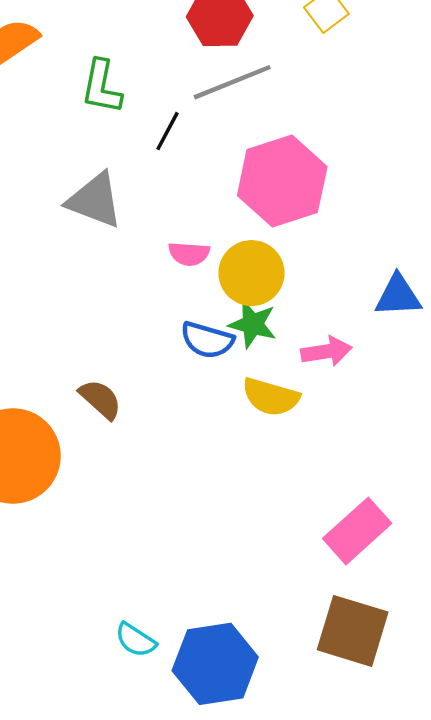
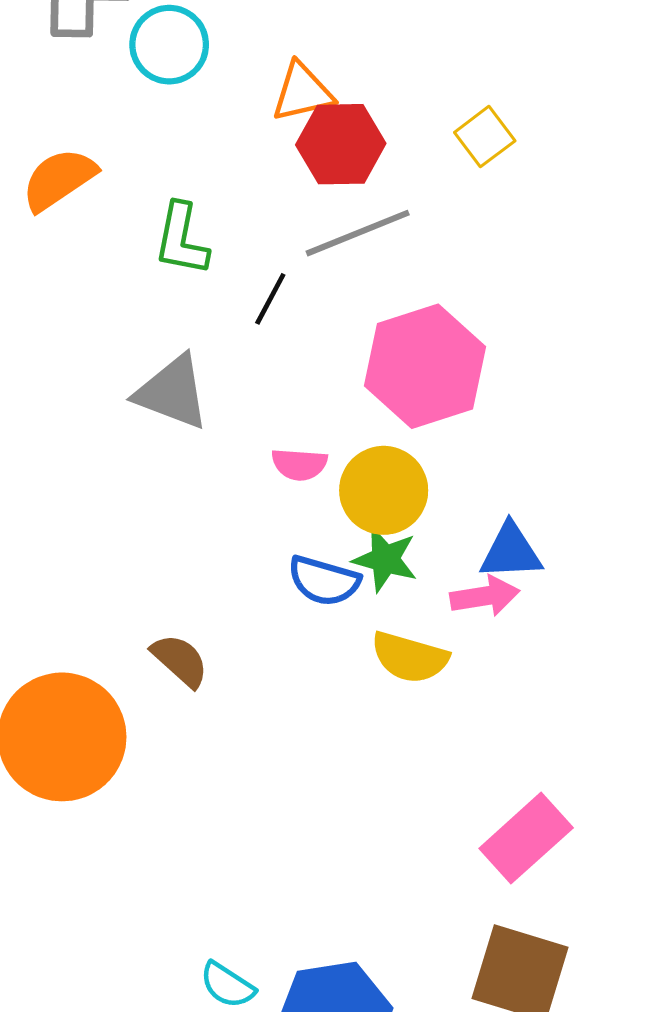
blue triangle: (398, 296) -> (511, 552), moved

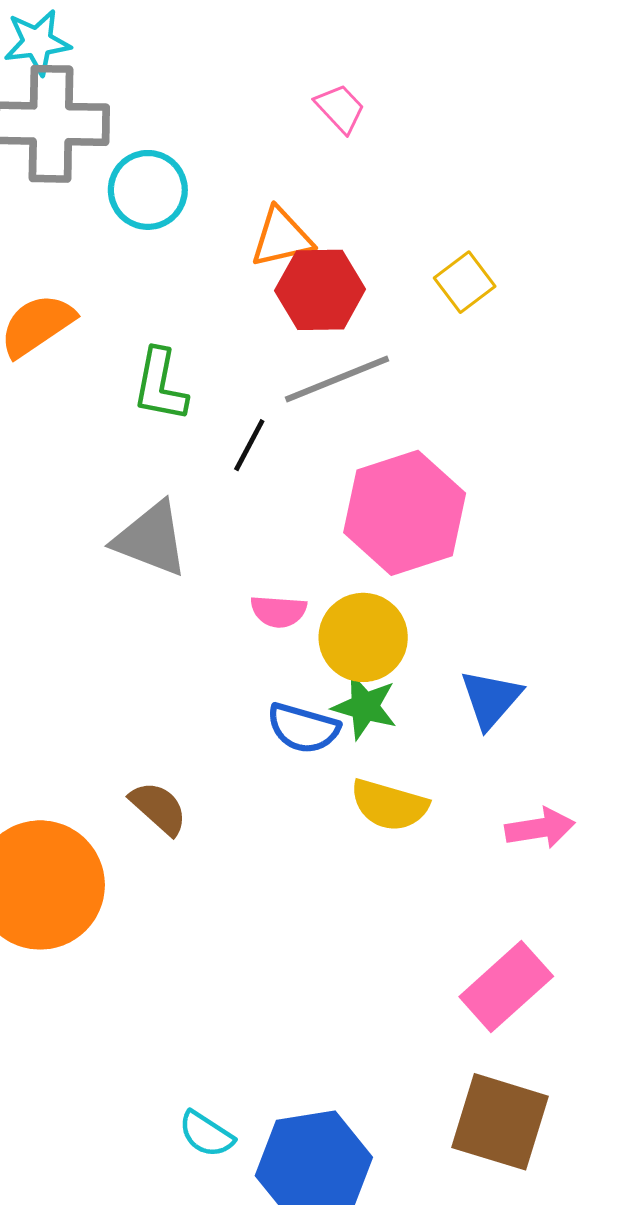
blue triangle: (511, 552) -> (491, 699), turned -46
pink arrow: (485, 596) -> (540, 828), moved

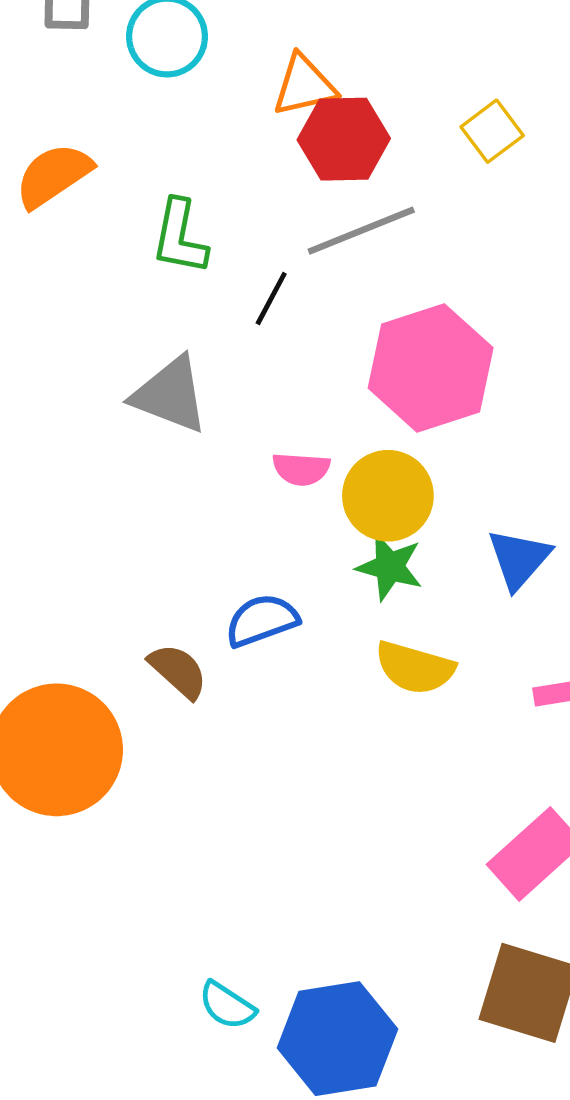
blue semicircle: (303, 728) -> (262, 620), moved, turned 144

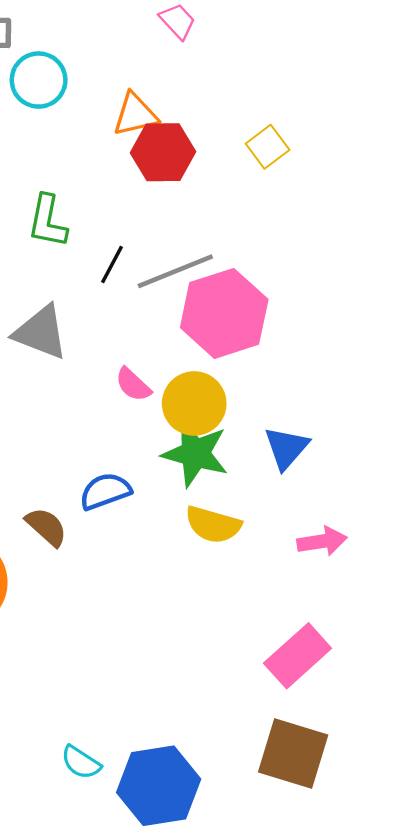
gray line: (361, 231) -> (175, 271), moved
pink semicircle: (301, 469) -> (133, 385), turned 39
green star: (390, 567) -> (195, 453), size x1.4

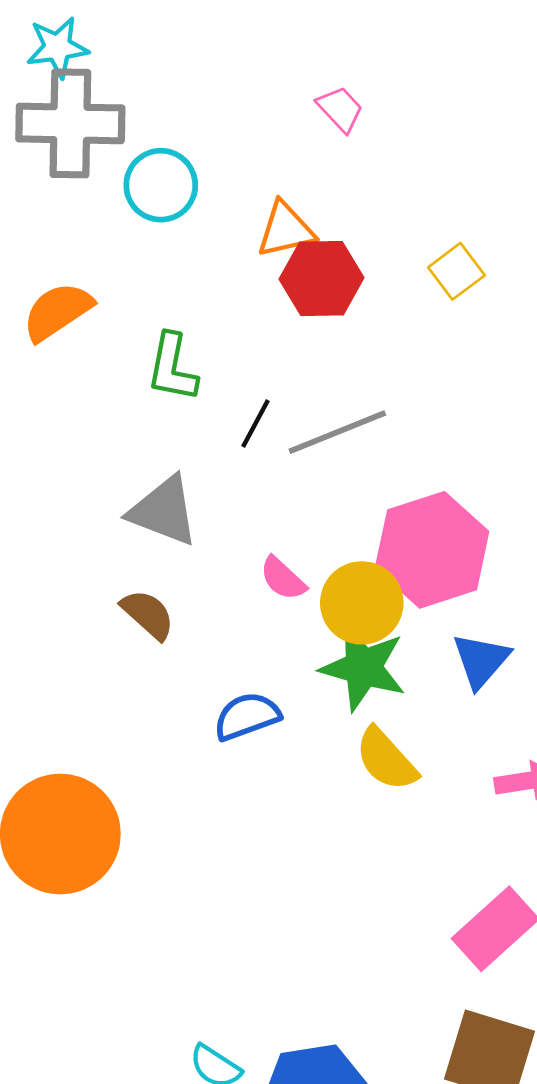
pink hexagon: (224, 313) -> (432, 550), moved
yellow semicircle: (213, 525) -> (386, 759), turned 32
brown semicircle: (46, 527) -> (148, 614), moved

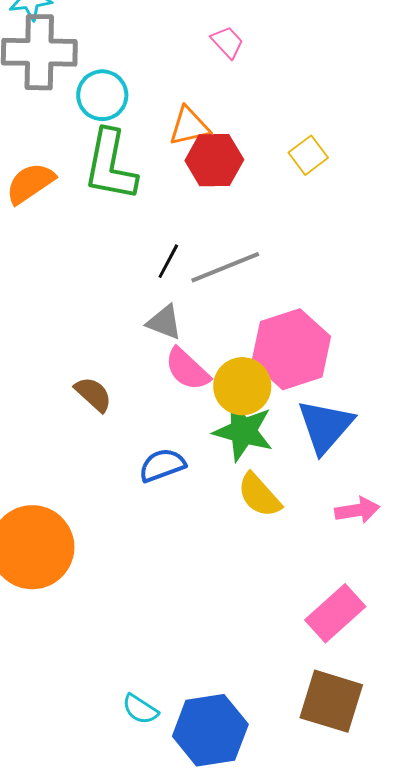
green L-shape: (172, 367) -> (110, 165), moved, size x1.5
gray triangle: (164, 511) -> (164, 322), moved, size x0.7
pink semicircle: (283, 579) -> (187, 369), size x1.4
blue triangle: (481, 660) -> (325, 426), size x1.4

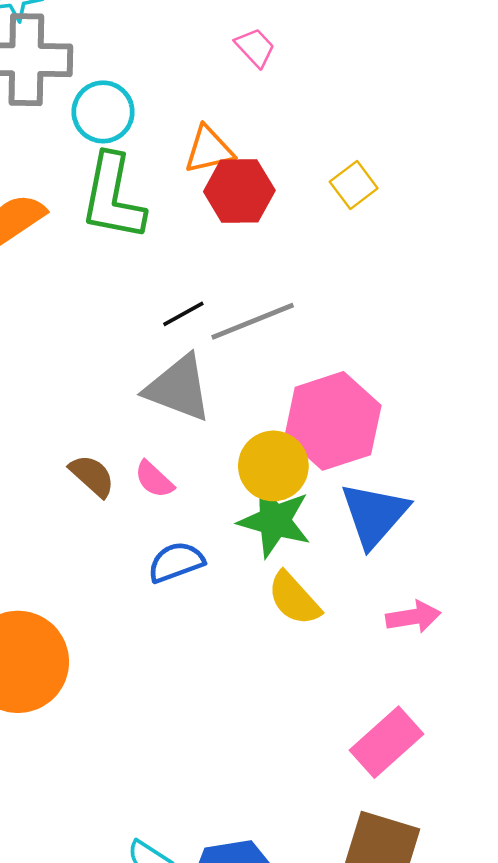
black line: (168, 261) -> (183, 314), turned 33
gray triangle: (164, 322) -> (178, 388), size x1.6
pink semicircle: (187, 369) -> (154, 479), moved, size x0.7

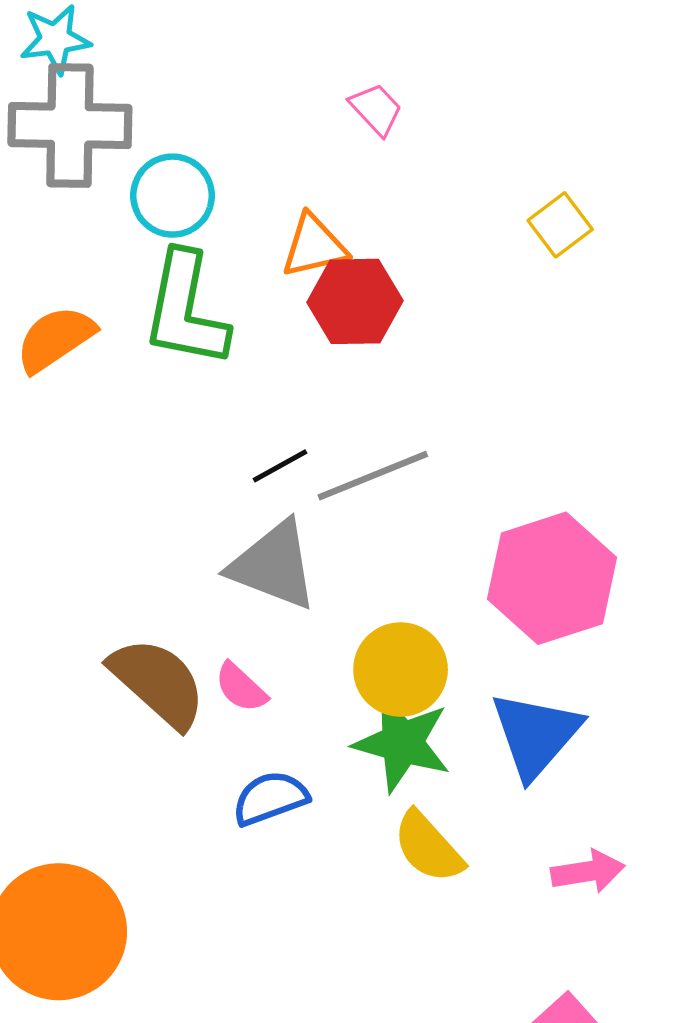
yellow square: (354, 185) -> (560, 225), moved
pink hexagon: (333, 421) -> (552, 578), moved
brown semicircle: (92, 476) -> (158, 683), size x1.6

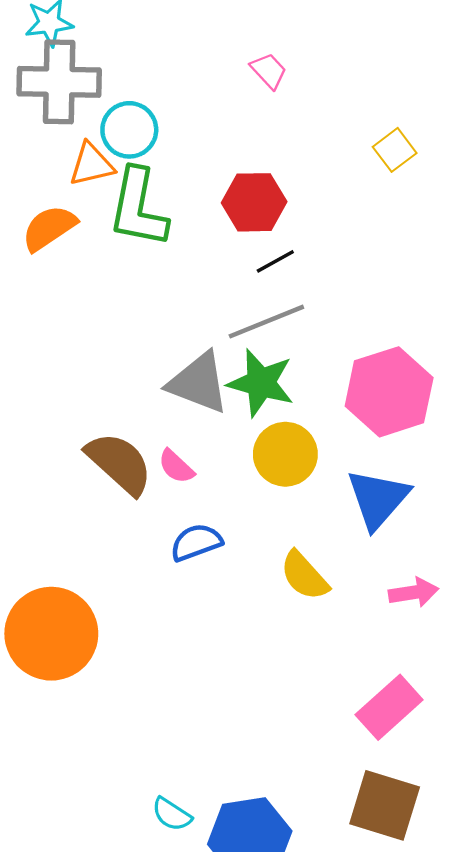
orange triangle: (314, 246) -> (91, 164), moved
black line: (280, 466) -> (275, 261), moved
green star: (402, 743) -> (261, 383), moved

